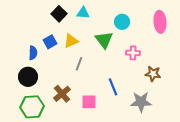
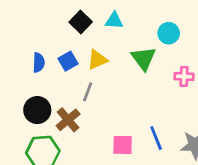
blue semicircle: (33, 53) -> (39, 63), moved
gray line: (79, 64) -> (88, 92), moved
blue line: (113, 87) -> (156, 138), moved
brown cross: (62, 94) -> (68, 120), moved

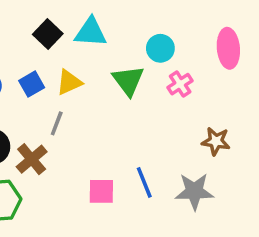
cyan triangle: (114, 21) -> (91, 32), size x1.4
pink cross: (184, 77) -> (180, 84), moved, turned -36

